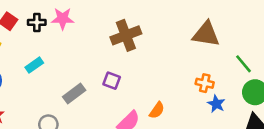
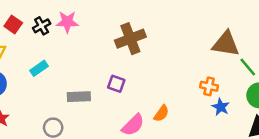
black cross: (37, 22) -> (42, 26), turned -30
brown triangle: (206, 34) -> (226, 44), moved
gray rectangle: (74, 94) -> (79, 97), turned 35

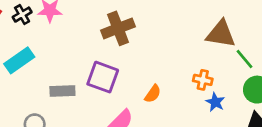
cyan rectangle: (39, 68) -> (19, 60), size x1.5
purple square: (116, 84) -> (103, 77), size x1.6
orange semicircle: (161, 113) -> (153, 94), moved

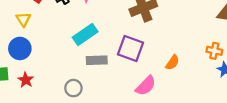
cyan rectangle: (19, 60) -> (85, 35), moved

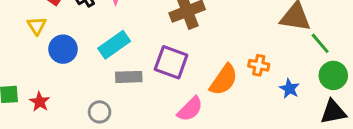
blue circle: (20, 48) -> (63, 49), moved
orange cross: (214, 51) -> (259, 65), moved
orange semicircle: (172, 62) -> (224, 80), size x1.6

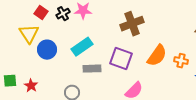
yellow triangle: (37, 26) -> (29, 34), size x1.5
orange semicircle: (224, 80) -> (157, 56), moved

